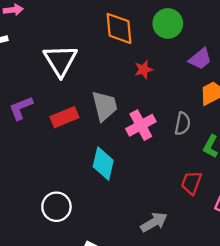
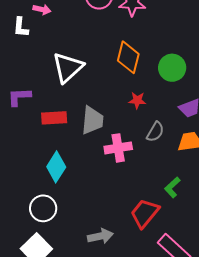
gray semicircle: (183, 124) -> (155, 132), moved
cyan diamond: (103, 164) -> (56, 167), moved
red trapezoid: (191, 183) -> (145, 213), size x1.4
white circle: (56, 207) -> (43, 208), moved

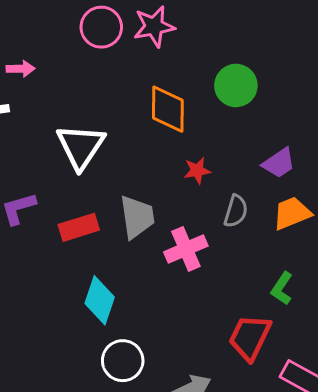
green circle: (172, 68) -> (236, 85), moved
white circle: (43, 208) -> (123, 361), moved

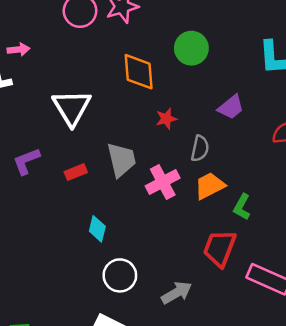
orange trapezoid: (292, 213) -> (210, 186), moved
red rectangle: (79, 227) -> (76, 172), size x0.7
cyan diamond: (100, 300) -> (97, 229), size x0.7

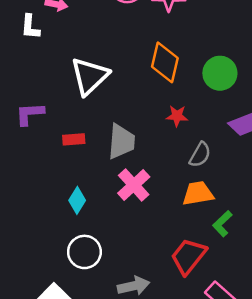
green circle: (191, 48) -> (220, 73), moved
pink cross: (163, 182) -> (134, 185), moved, turned -32

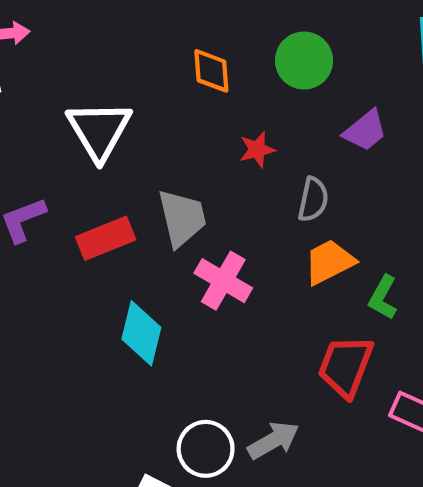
orange diamond: (165, 62) -> (211, 71), size x0.7
red rectangle: (74, 139) -> (106, 238), size x1.5
cyan diamond: (77, 200) -> (141, 333), size x1.4
white circle: (84, 252) -> (206, 449), moved

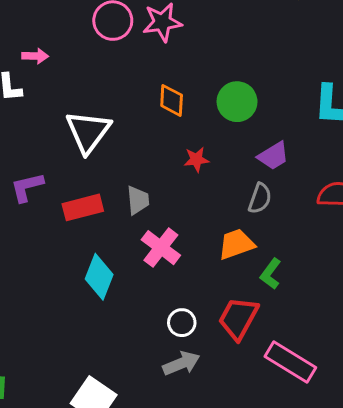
gray semicircle: (313, 199) -> (260, 198), moved
gray trapezoid: (182, 218) -> (138, 200), size x0.7
white circle: (206, 449) -> (182, 323), moved, size x0.7

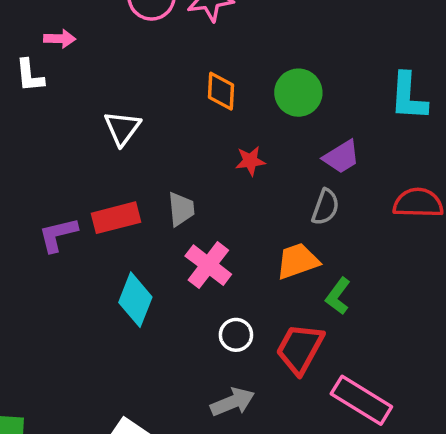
white triangle: (88, 132) -> (122, 128), size x0.7
purple L-shape: (27, 187) -> (58, 235), moved
white circle: (182, 323) -> (236, 335), moved

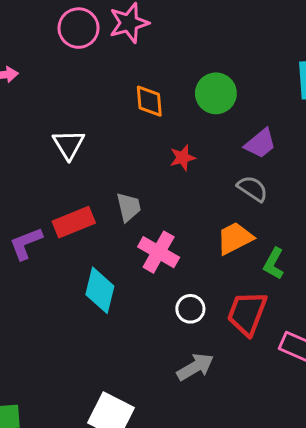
gray semicircle: (325, 207) -> (252, 189), turned -68

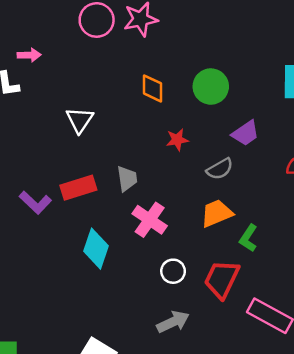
gray semicircle: (252, 189) -> (220, 169), moved, turned 112
purple L-shape: (26, 243) -> (35, 203), turned -120

